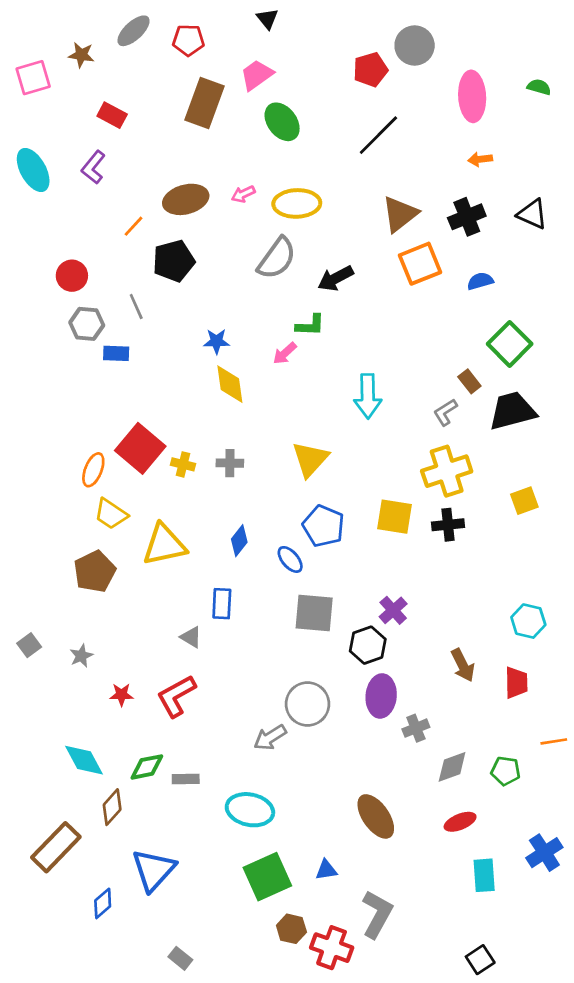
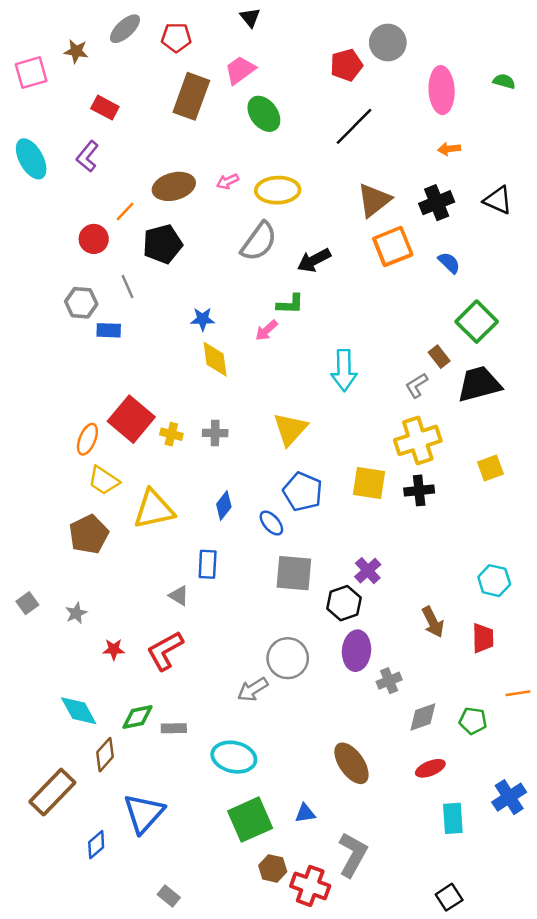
red circle: (72, 276) -> (94, 239), moved
blue semicircle: (480, 281) -> (449, 263), turned 60

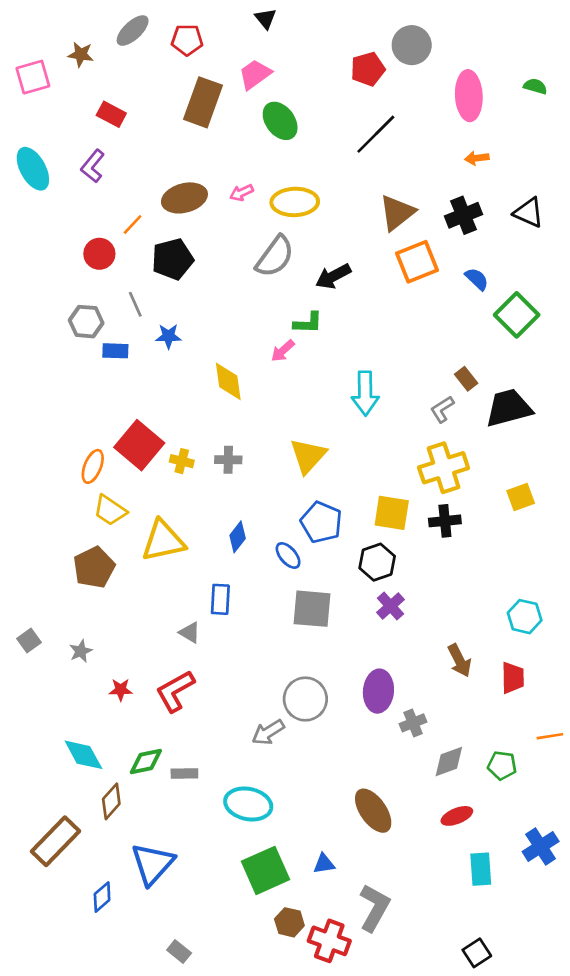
blue star: (203, 319) -> (168, 336), moved
green square: (477, 322) -> (517, 315), moved
black hexagon: (344, 603) -> (377, 562), moved

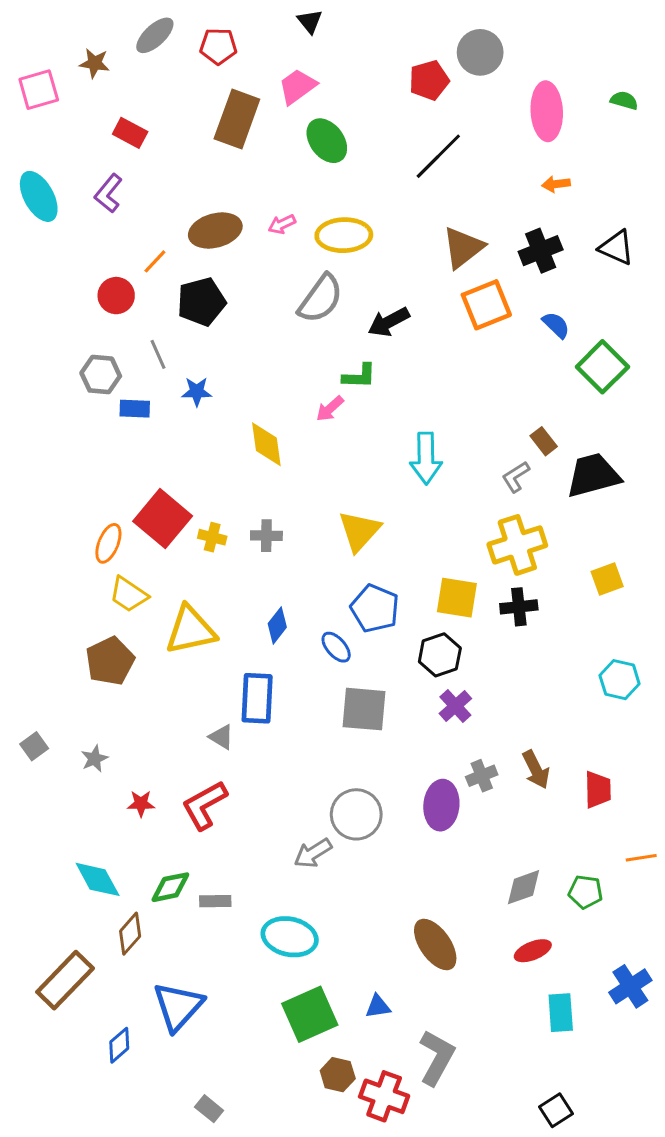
blue rectangle: (220, 599) -> (257, 698), size x1.4
cyan hexagon: (525, 617) -> (620, 680), moved
gray cross: (413, 723) -> (482, 776), moved

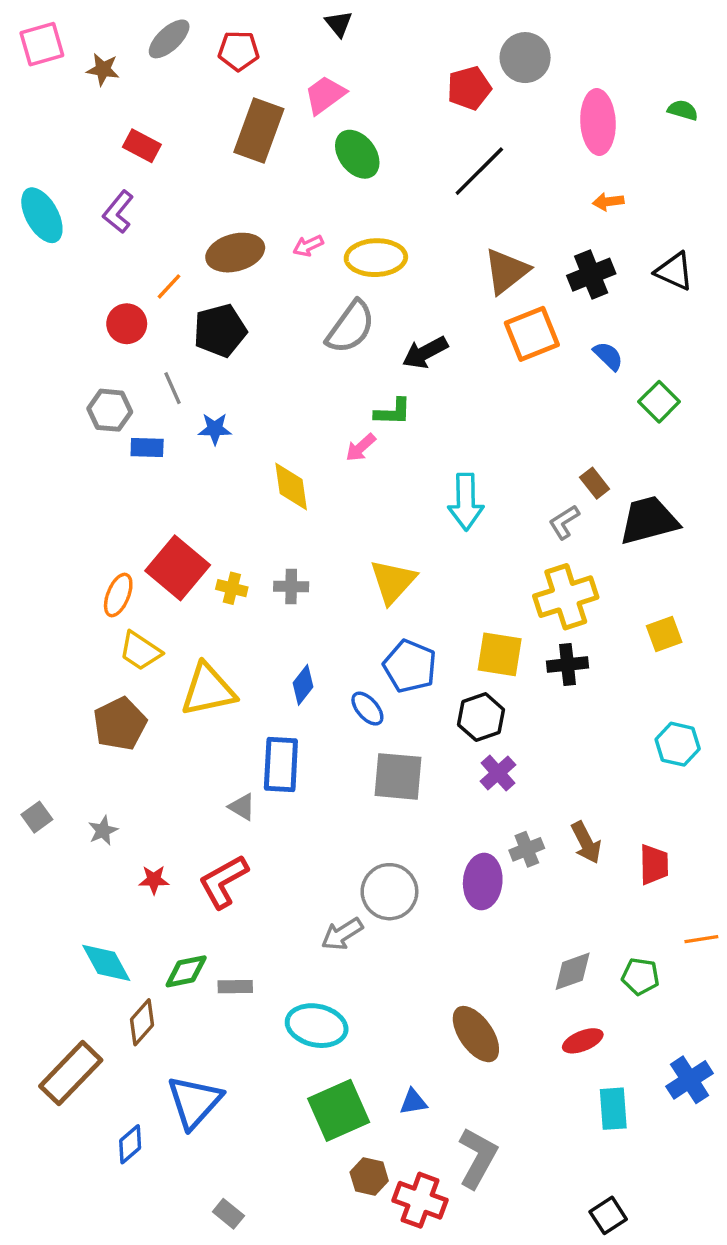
pink square: (39, 90) -> (42, 44), moved
green square: (602, 367) -> (659, 402), size x0.7

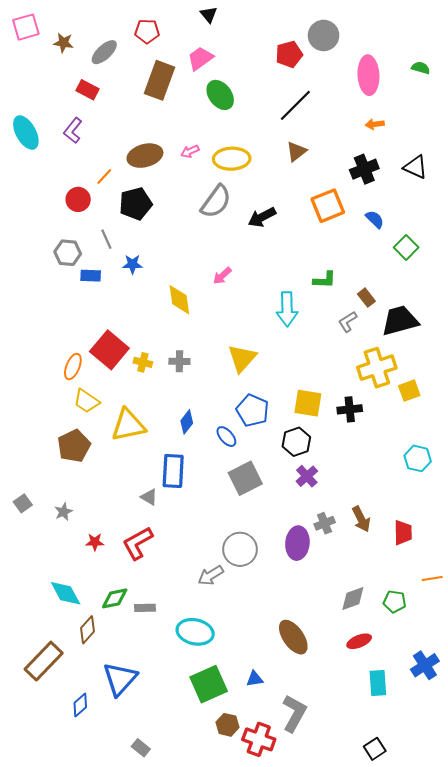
gray ellipse: (169, 39) -> (104, 52), moved
brown triangle: (506, 271) -> (296, 151), moved, size x0.7
green L-shape: (393, 412) -> (325, 280), moved
yellow cross: (566, 597) -> (377, 368), moved
gray square: (398, 776) -> (245, 478), turned -32

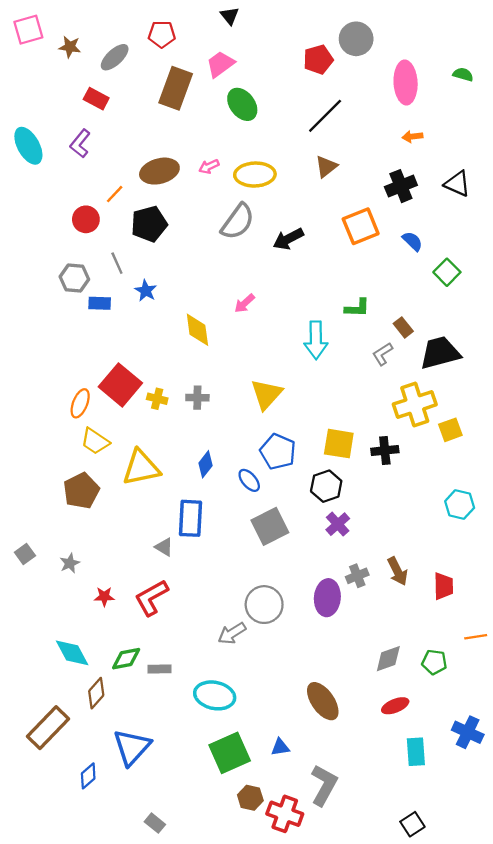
blue star: (132, 264) -> (146, 291), turned 30
blue cross: (425, 665) -> (468, 732), turned -32

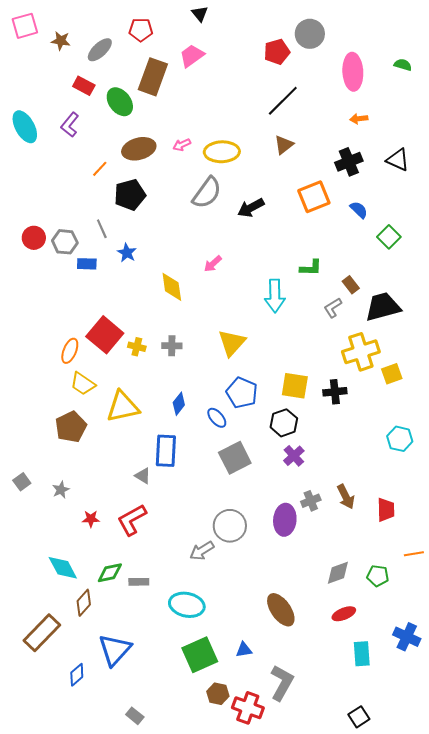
green ellipse: (242, 104) -> (120, 102), moved
red circle: (86, 219) -> (34, 238), moved

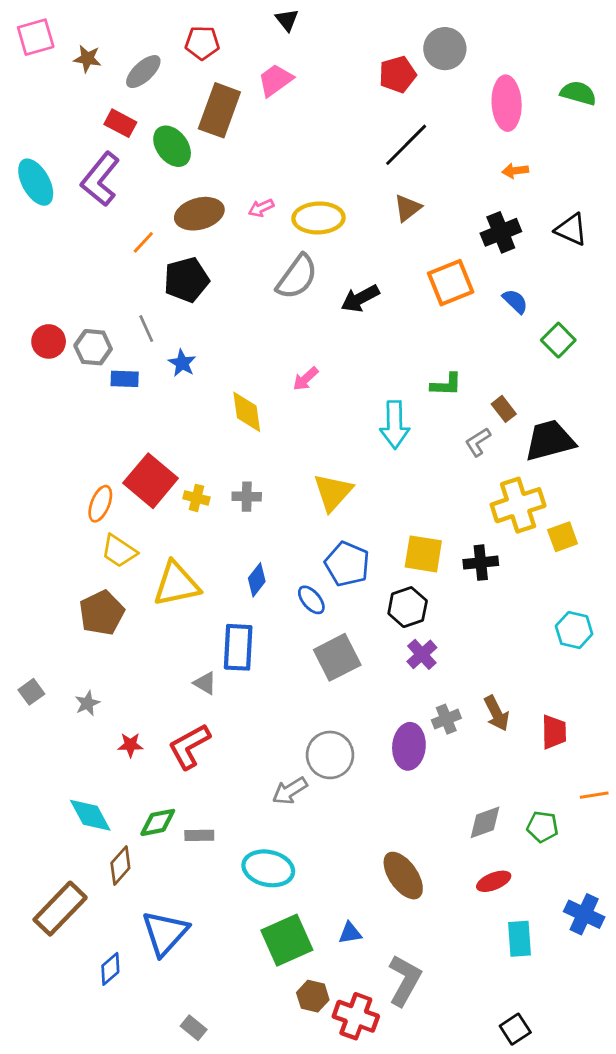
green semicircle: (403, 65) -> (578, 93), size x1.4
purple L-shape: (70, 125) -> (100, 179), size x1.5

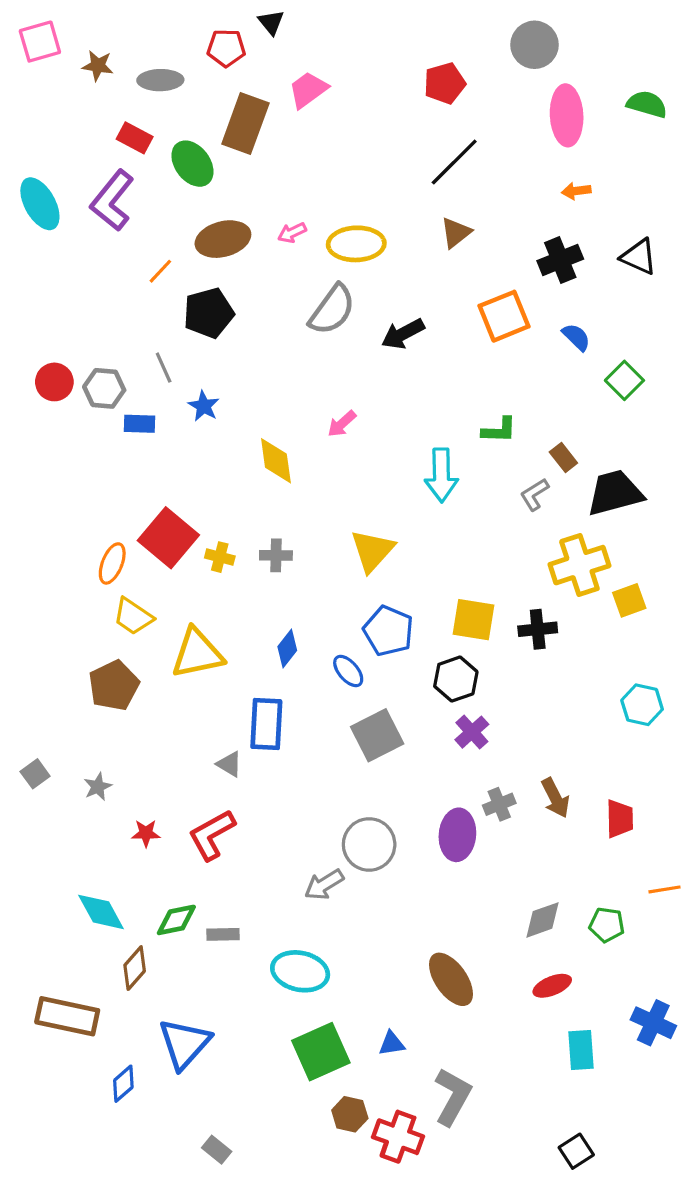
black triangle: (287, 20) -> (271, 22), moved
gray circle: (445, 49) -> (534, 45), moved
gray ellipse: (143, 72) -> (160, 80), turned 42
brown rectangle: (60, 909) -> (67, 1016), turned 58

